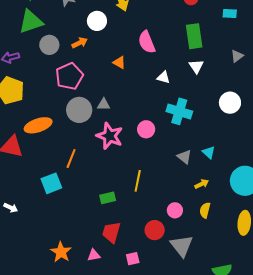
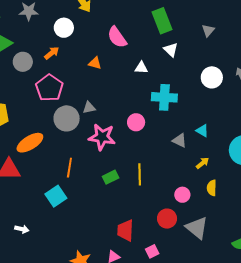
green rectangle: (108, 198) -> (111, 177), moved

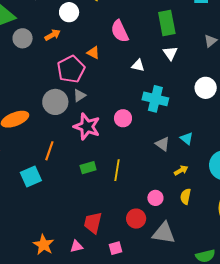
pink pentagon: (49, 88) -> (71, 69), moved
gray triangle: (89, 108) -> (79, 95), turned -32
gray triangle: (197, 228) -> (164, 233), turned -40

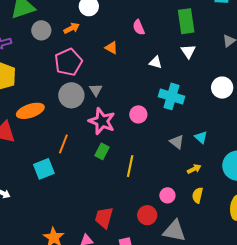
pink semicircle: (120, 31) -> (139, 27), size x0.7
pink pentagon: (71, 69) -> (68, 62), moved
gray triangle: (79, 95) -> (96, 90), turned -32
green rectangle: (88, 168) -> (102, 151), moved, turned -49

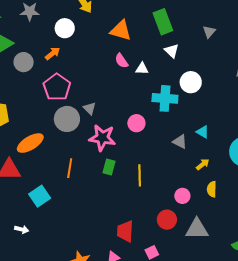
pink semicircle: (139, 27) -> (122, 61), moved
orange triangle: (111, 48) -> (121, 30), moved, size x1.6
white circle: (222, 88) -> (191, 82), moved
cyan square: (44, 169) -> (40, 196), moved

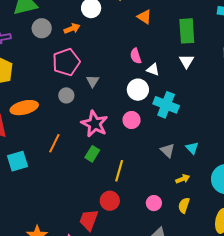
orange triangle: (121, 30) -> (144, 17), moved, size x0.7
white circle: (191, 82) -> (138, 90), moved
gray triangle: (90, 108) -> (93, 81), moved
gray circle: (67, 119) -> (66, 95), size x0.6
red circle: (167, 220) -> (110, 201), moved

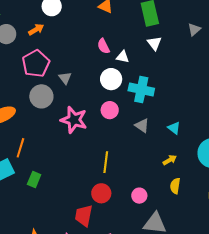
gray circle: (66, 95) -> (41, 96), size x1.5
orange line: (54, 143) -> (20, 148), moved
gray triangle: (168, 150) -> (142, 125), moved
green rectangle: (92, 154) -> (34, 180), moved
pink circle: (154, 203) -> (139, 196), moved

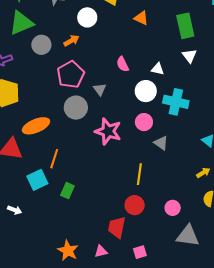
pink semicircle: (103, 46) -> (123, 64), moved
gray triangle: (142, 125) -> (161, 143), moved

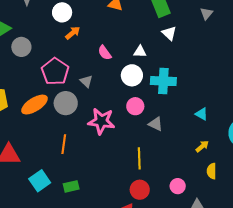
orange arrow: (71, 41) -> (73, 33), moved
orange ellipse: (36, 126) -> (34, 105), moved
orange line: (54, 159) -> (64, 144), moved
green rectangle: (67, 191) -> (71, 186), turned 63

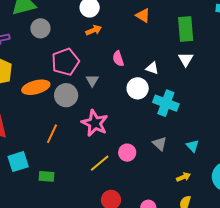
pink circle: (135, 106) -> (127, 153), moved
gray triangle: (156, 124) -> (160, 144), moved
yellow line: (139, 158) -> (100, 163), moved, turned 35

